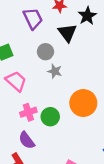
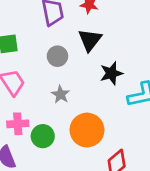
black star: (87, 16) -> (111, 73), moved
gray star: (55, 71) -> (61, 95), moved

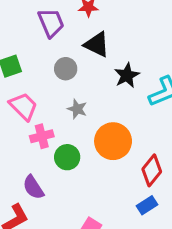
black triangle: (90, 40) -> (97, 44), turned -30
pink cross: (18, 124) -> (42, 136), moved

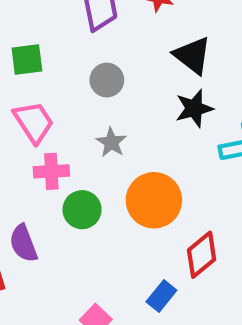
black triangle: (97, 44) -> (192, 55), moved
blue rectangle: (147, 205) -> (161, 296), moved, turned -30

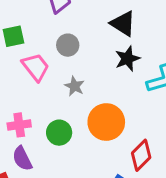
pink trapezoid: (34, 122) -> (36, 67), moved
pink cross: (51, 171) -> (19, 125), moved

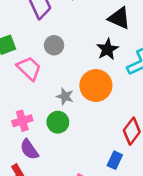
black triangle: (123, 24) -> (119, 18), moved
gray star: (74, 86) -> (65, 96), moved
orange circle: (106, 122) -> (96, 85), moved

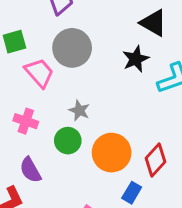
gray circle: (54, 45) -> (72, 48), size x1.6
orange circle: (96, 85) -> (112, 153), moved
pink cross: (22, 121) -> (26, 121), moved, turned 30

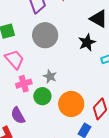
pink trapezoid: (39, 73) -> (14, 59), moved
pink cross: (26, 121) -> (24, 84), moved, turned -35

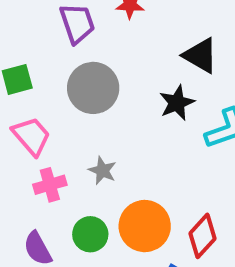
green circle: (42, 96) -> (90, 234), moved

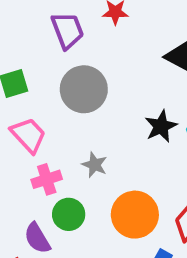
black star: (177, 103) -> (161, 126), moved
green circle: (90, 234) -> (69, 214), moved

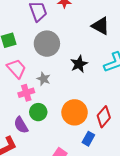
black star: (161, 126) -> (79, 64), moved
gray star: (95, 165) -> (44, 79), moved

